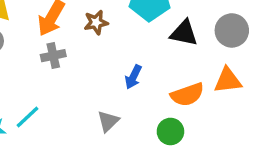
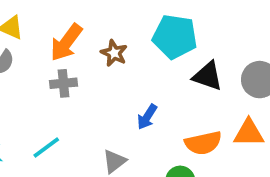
brown star: (96, 22) -> (114, 53), turned 30
cyan line: (27, 117) -> (46, 147), moved

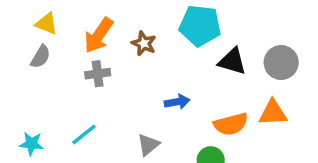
blue arrow: (147, 117) -> (177, 102), turned -130

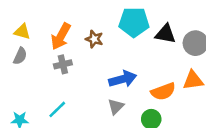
black triangle: (232, 61) -> (165, 34), moved
blue arrow: (177, 102) -> (123, 79), size x1.5
gray triangle: (148, 145) -> (116, 106), moved

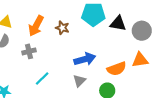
gray cross: (63, 64) -> (29, 51), moved
cyan line: (57, 109) -> (42, 78), moved

